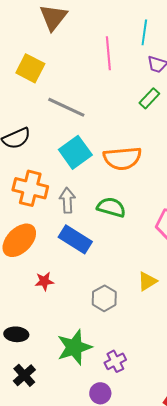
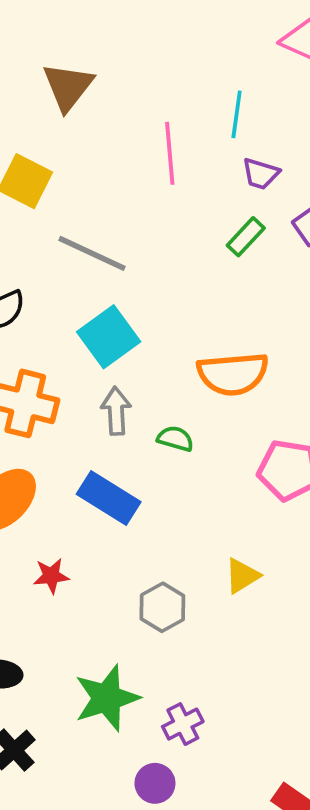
orange semicircle: (122, 158) -> (233, 374), moved
gray arrow: (67, 200) -> (116, 411), moved
green semicircle: (111, 207) -> (175, 439), size x0.7

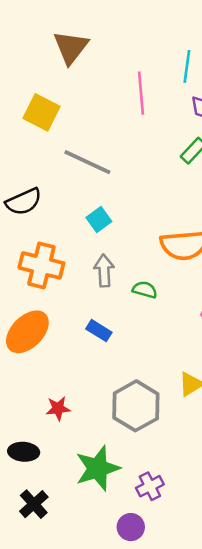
cyan square: (109, 337) -> (99, 220), size x0.6
blue rectangle: (109, 498) -> (99, 331), size x0.6
red star: (51, 576) -> (58, 408), moved
gray hexagon: (162, 607) -> (136, 406), size x1.5

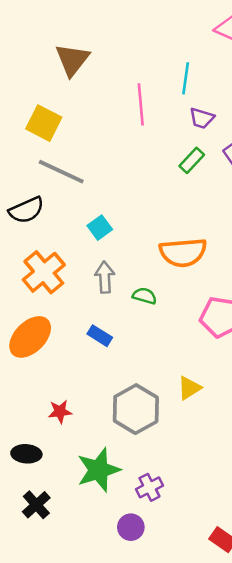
gray line: (87, 162) -> (61, 172), moved
orange cross: (41, 265) -> (44, 272), turned 36

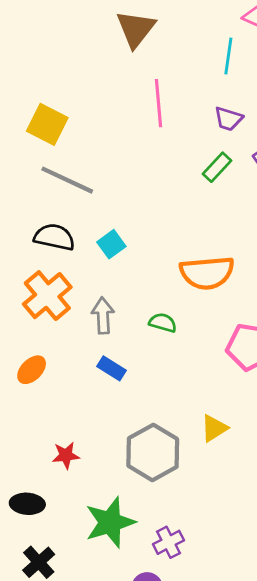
brown triangle: (72, 60) -> (136, 29), moved
cyan line: (186, 78) -> (228, 56), moved
black semicircle: (26, 210) -> (54, 237), moved, turned -144
gray arrow: (105, 277) -> (103, 316), moved
orange ellipse: (30, 337) -> (32, 370), size x0.6

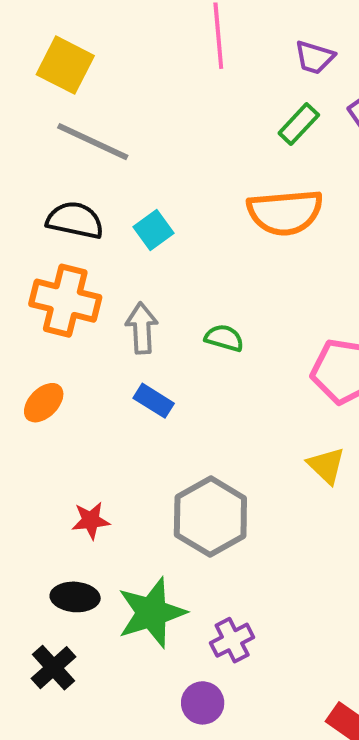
orange semicircle: (207, 273) -> (285, 212), moved
orange cross: (47, 296) -> (65, 301), turned -36
yellow triangle: (214, 428) -> (326, 465), moved, turned -44
black ellipse: (27, 504) -> (75, 597), moved

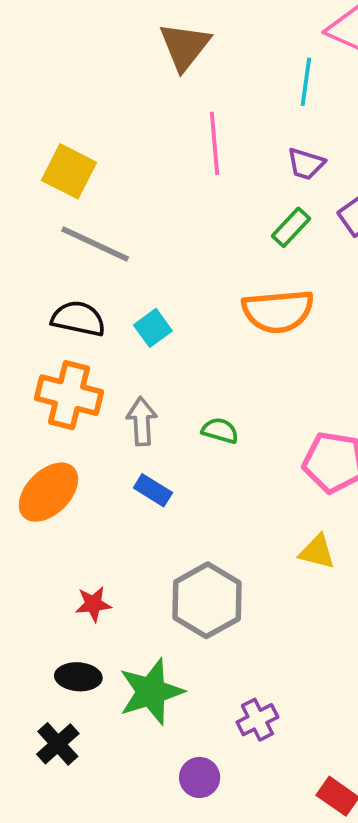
orange ellipse: (44, 403) -> (48, 492), size x1.6
yellow triangle: (326, 465) -> (317, 552), turned -30
purple cross: (232, 640) -> (257, 720), moved

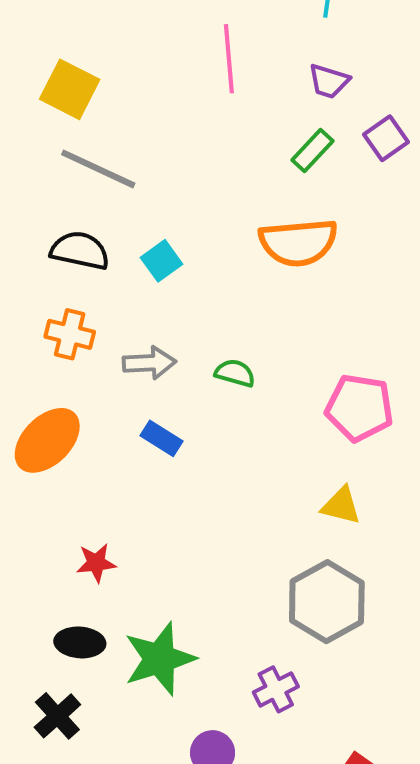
orange cross: (69, 395) -> (70, 334), size x0.7
gray arrow: (142, 421) -> (149, 363), turned 90
gray hexagon: (207, 600) -> (327, 602), moved

